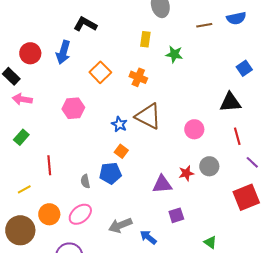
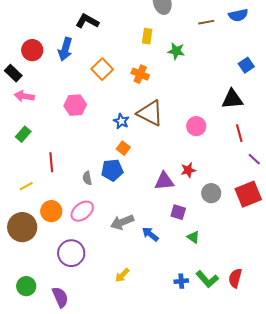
gray circle: (209, 166) -> (211, 193), moved
purple square: (176, 215) -> (178, 212), turned 35
green triangle: (210, 242) -> (193, 237), moved

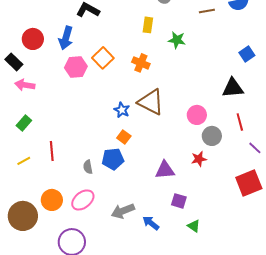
pink hexagon: (75, 105) -> (76, 67), moved
red star: (188, 170) -> (199, 159), moved
yellow line: (26, 186) -> (24, 161), moved
gray circle: (211, 193) -> (212, 136), moved

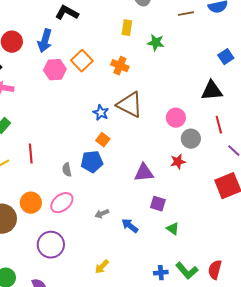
gray arrow: (123, 211) -> (102, 214), size x0.6

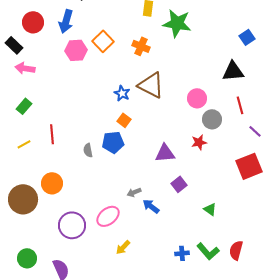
green star: (156, 43) -> (177, 23), size x1.6
pink ellipse: (62, 203) -> (108, 216), moved
purple square: (158, 204) -> (179, 184), turned 35
gray arrow: (102, 214) -> (134, 192), moved
green triangle: (173, 229) -> (210, 209), moved

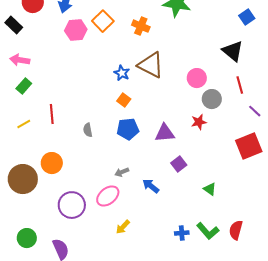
pink arrow: (25, 68) -> (20, 60), moved
black triangle: (233, 71) -> (233, 51), turned 45
blue pentagon: (113, 142) -> (128, 129), moved
gray arrow: (134, 192) -> (122, 172), moved

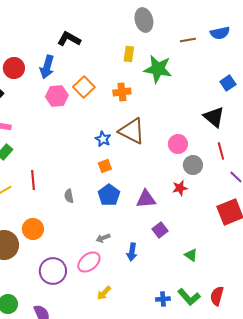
orange cross: (141, 26) -> (122, 92), turned -30
orange square: (124, 100) -> (105, 166), turned 32
blue pentagon: (128, 129) -> (109, 195), turned -30
blue arrow: (151, 186) -> (132, 252), turned -120

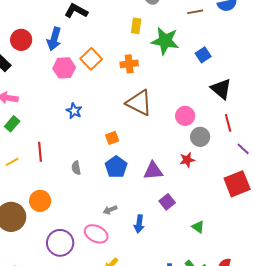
blue square: (228, 83) -> (203, 55), moved
blue star: (103, 139) -> (74, 111), moved
pink ellipse: (89, 262) -> (96, 234), turned 65

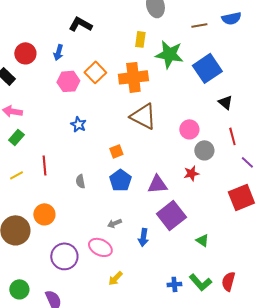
blue arrow: (54, 39) -> (58, 52), size x0.7
blue square: (203, 55) -> (207, 68), size x1.8
orange cross: (129, 64) -> (133, 77), size x1.6
black triangle: (221, 89) -> (225, 102), size x0.7
purple square: (167, 202) -> (171, 215), size x1.8

